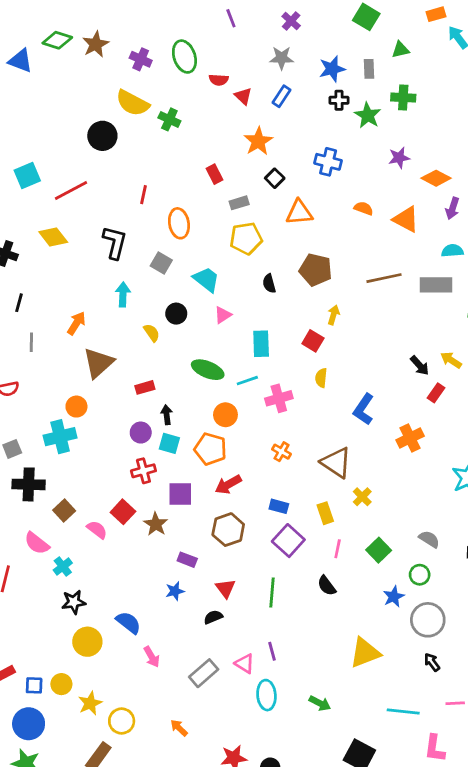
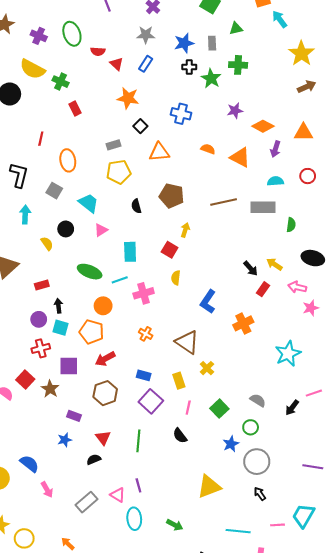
orange star: (258, 141) -> (128, 98), turned -30
red rectangle: (215, 174) -> (75, 109), moved

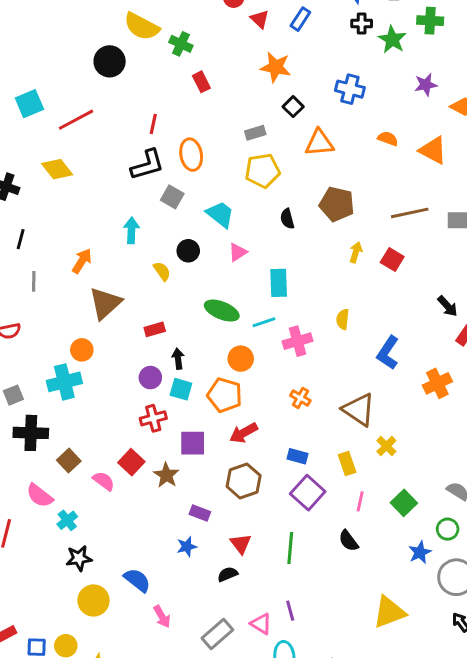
black L-shape: (19, 175) -> (147, 165), moved, turned 60
red square: (170, 250) -> (392, 260), moved

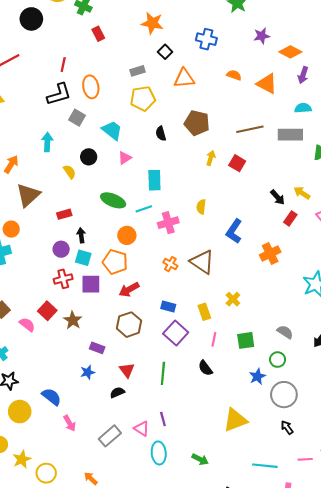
brown triangle: (359, 410) -> (202, 262), moved
purple square: (193, 443) -> (91, 284), moved
green square: (404, 503) -> (246, 340), turned 36

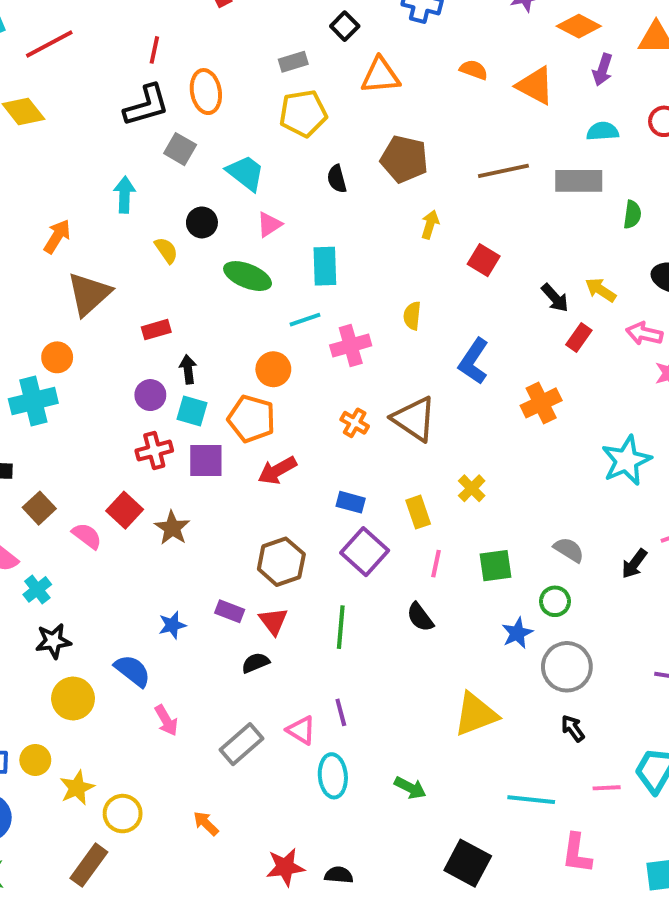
red square: (237, 163) -> (484, 260), moved
green ellipse: (113, 200) -> (248, 276), moved
brown hexagon: (129, 325) -> (281, 562), moved
purple rectangle: (97, 348) -> (230, 611), moved
blue star: (88, 372) -> (172, 625), moved

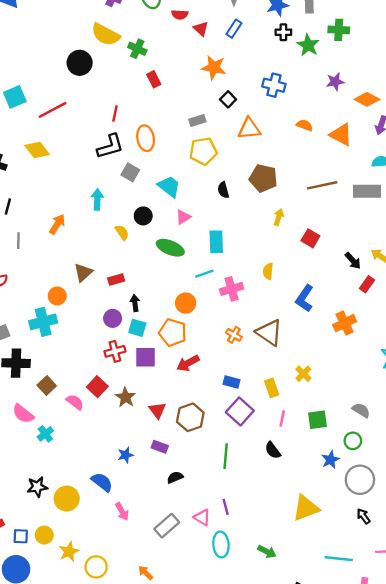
brown triangle: (89, 294) -> (83, 272), moved, size x0.7
red triangle: (273, 621) -> (157, 410), moved
black star: (53, 641) -> (37, 487), moved

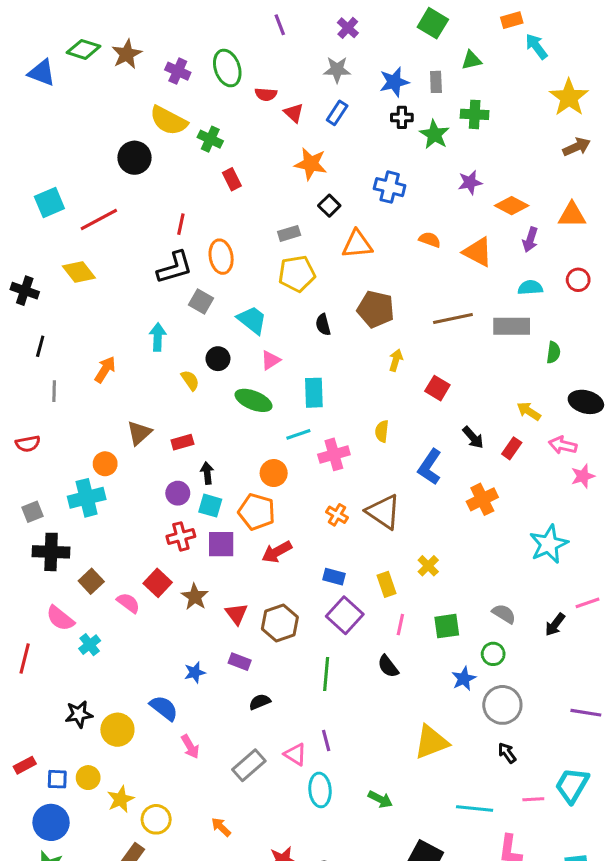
black arrow: (353, 261) -> (473, 437), moved

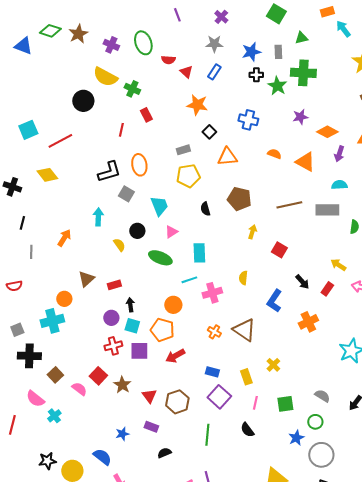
green cross: (475, 114) -> (303, 73), size x1.4
red line: (181, 224) -> (121, 130), moved
cyan trapezoid: (252, 320) -> (159, 206), turned 30

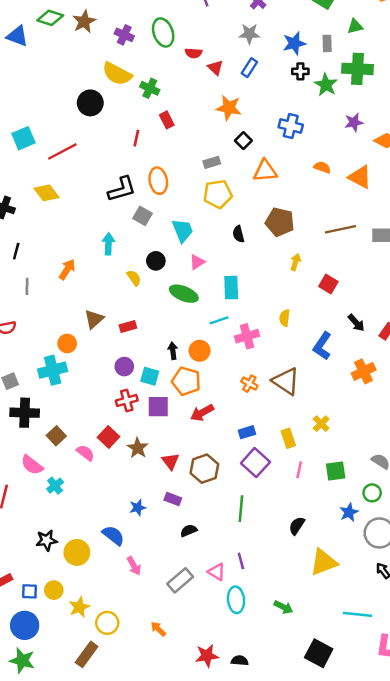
black arrow: (130, 305) -> (173, 351), moved
blue rectangle: (212, 372) -> (247, 432), turned -32
black semicircle: (247, 430) -> (297, 526), moved, turned 70

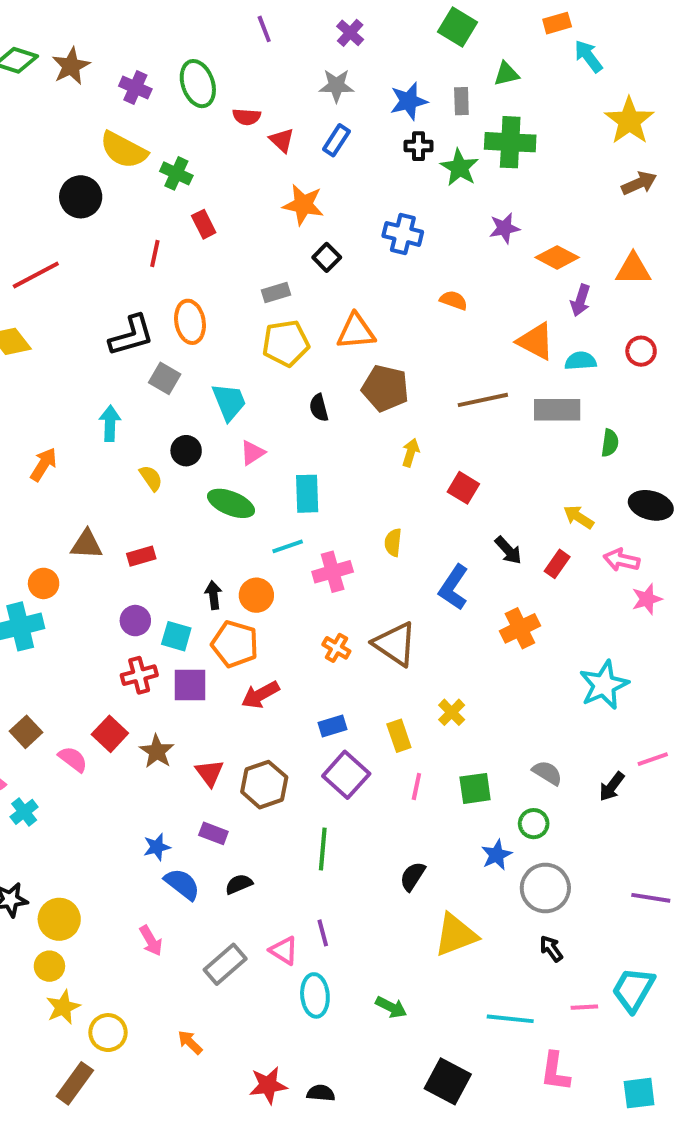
orange triangle: (265, 171) -> (356, 332), moved
orange triangle: (360, 177) -> (536, 341), moved
brown triangle: (94, 319) -> (87, 544), turned 45
blue semicircle: (113, 535) -> (182, 884), moved
yellow circle: (54, 590) -> (49, 966), moved

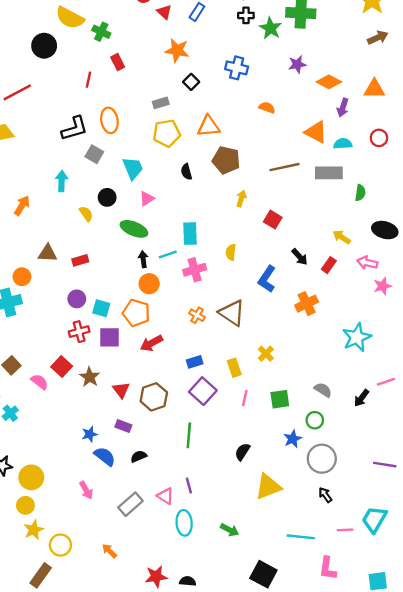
cyan rectangle: (307, 494) -> (190, 234), moved
black arrow: (213, 595) -> (143, 259), moved

